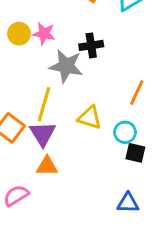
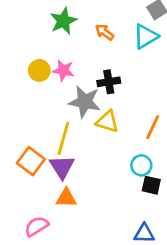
yellow triangle: (90, 118) -> (107, 121), moved

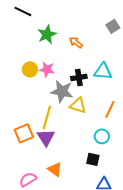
cyan triangle: (146, 36) -> (103, 71), moved, turned 36
orange square: (31, 161) -> (24, 133), turned 30
black square: (151, 185) -> (93, 159), moved
orange triangle: (66, 198) -> (55, 169), moved, turned 35

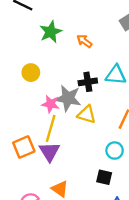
pink star: (47, 69) -> (51, 104), moved

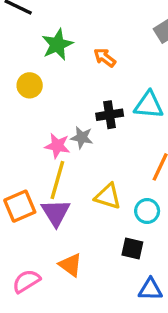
yellow circle: (31, 73) -> (30, 85), moved
gray star: (68, 98) -> (82, 138), size x0.6
yellow triangle: (87, 114) -> (108, 196), moved

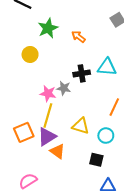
purple triangle: (56, 213) -> (47, 137), turned 30
orange triangle: (70, 265) -> (57, 151), moved

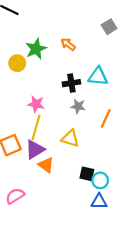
green star: (48, 28) -> (36, 49), moved
gray star: (64, 88) -> (78, 106), moved
cyan circle: (106, 136) -> (100, 180), moved

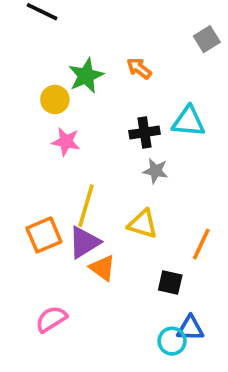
pink star: (36, 104) -> (66, 142), moved
orange line: (106, 118) -> (201, 244), moved
cyan circle: (100, 180) -> (172, 341), moved

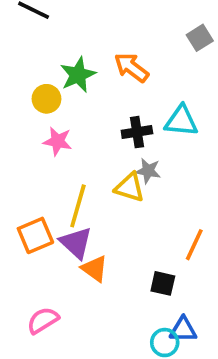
orange arrow: (139, 68) -> (131, 67), size x1.4
yellow triangle: (143, 224) -> (130, 187), moved
purple triangle: (84, 242) -> (76, 243), turned -45

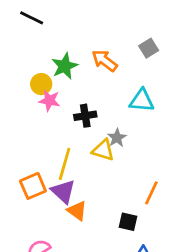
gray square: (200, 38) -> (149, 48), moved
black cross: (137, 132) -> (85, 116), moved
pink star: (58, 141) -> (49, 101), moved
gray star: (148, 171) -> (117, 138), turned 30

